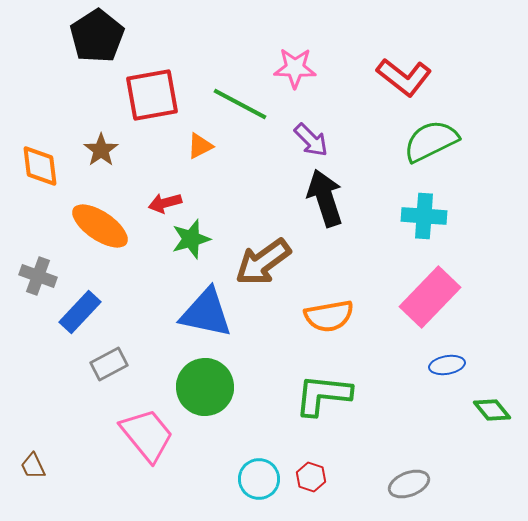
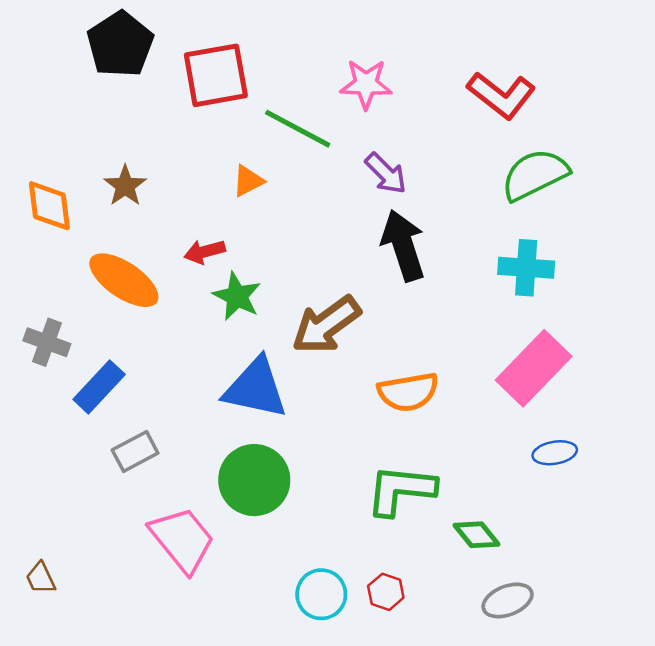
red square: (152, 95) -> (216, 75), moved
green star: (191, 239) -> (237, 296), turned -30
green diamond: (492, 410) -> (476, 535), moved

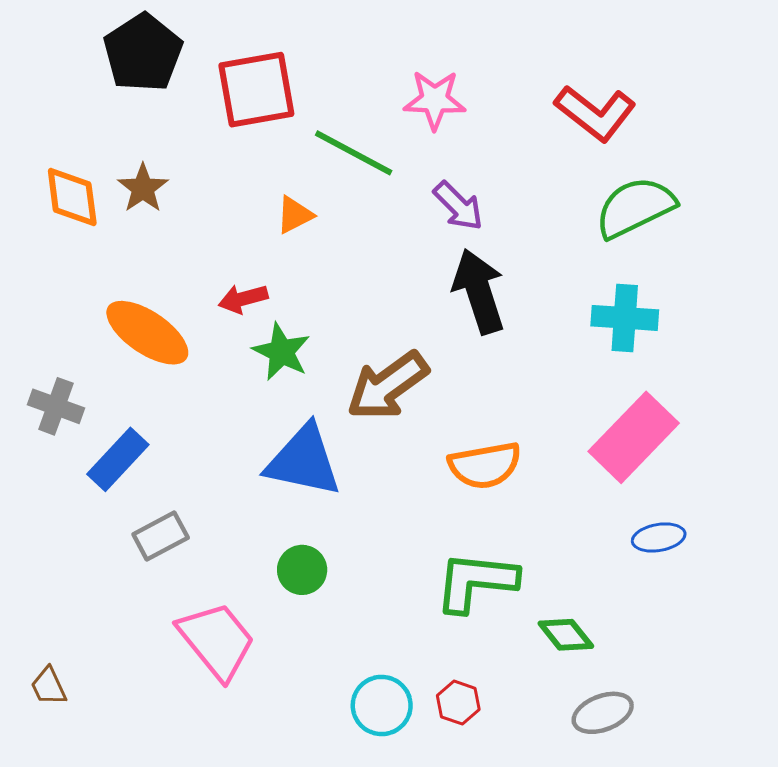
brown star: (125, 186) -> (143, 188), moved
orange diamond: (49, 206) -> (72, 197), moved
green circle: (254, 480) -> (302, 570), size x0.6

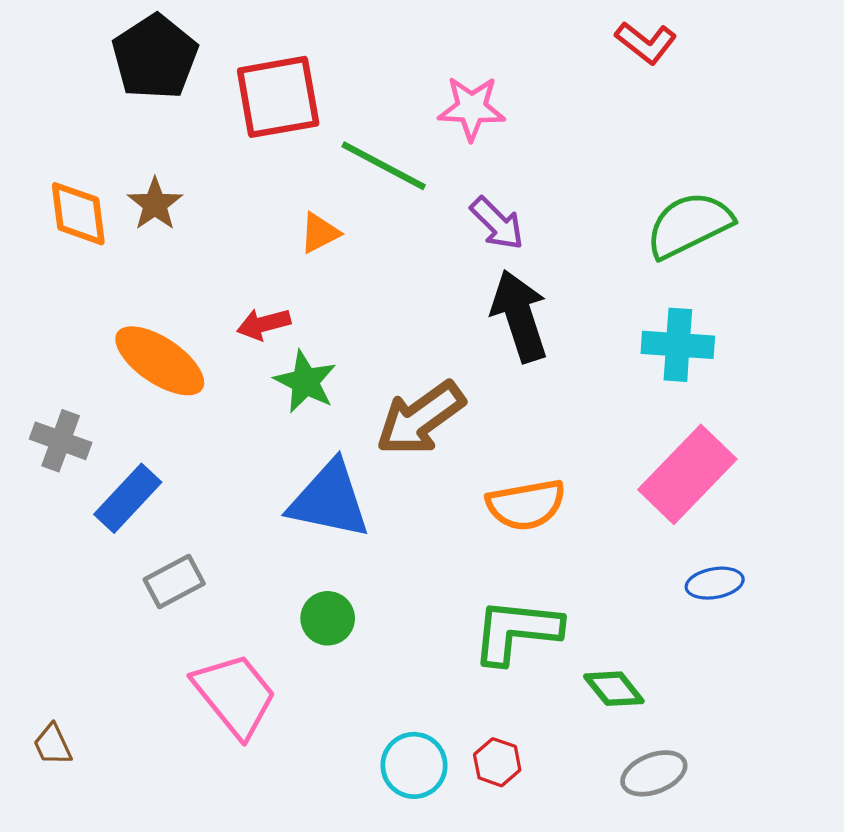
red L-shape: (595, 113) -> (646, 43), moved, size x0.7

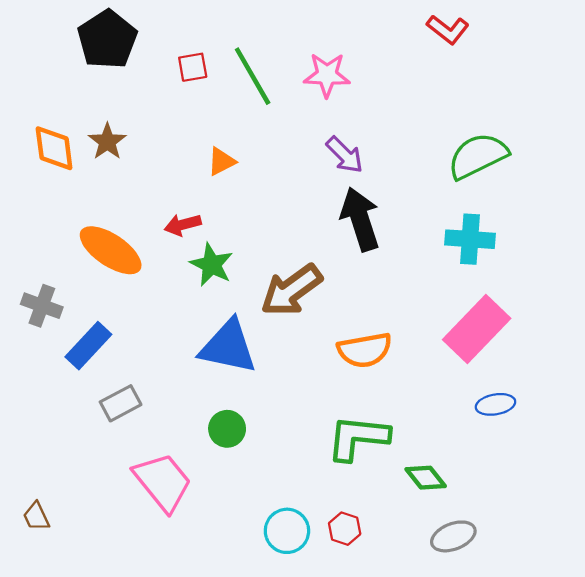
red square: (278, 97) -> (193, 67), size x0.5
green line: (384, 166) -> (253, 76), moved, turned 32

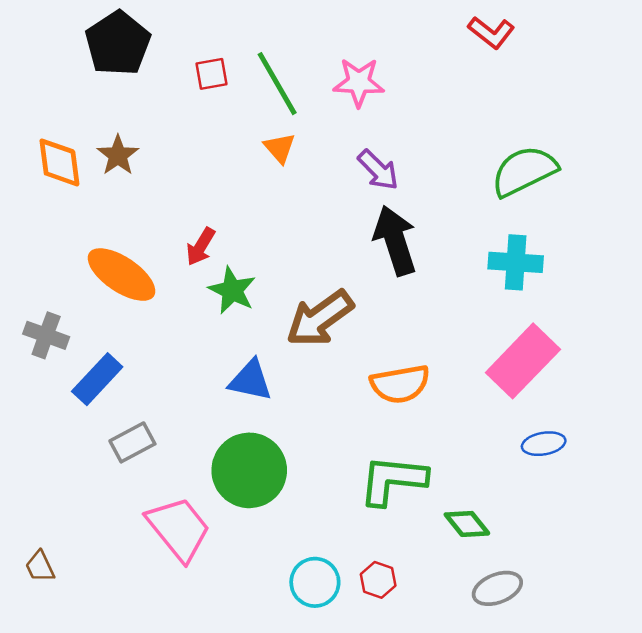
orange triangle: (222, 161) -> (280, 148), moved, turned -44
red arrow: (183, 225) -> (201, 247), turned -44
blue triangle: (228, 347) -> (250, 380), size x0.7
green circle: (227, 429) -> (249, 470), size x1.8

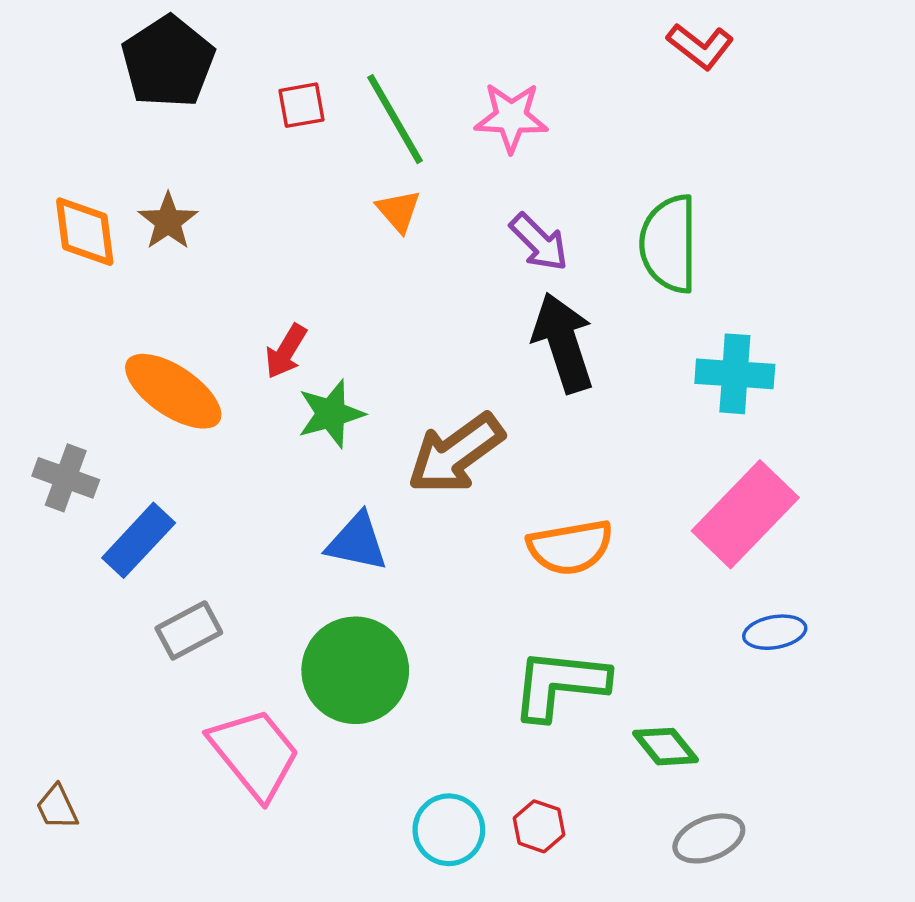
green semicircle: (524, 171) -> (669, 244), moved, turned -64
green star: (232, 290) -> (331, 414), turned 30

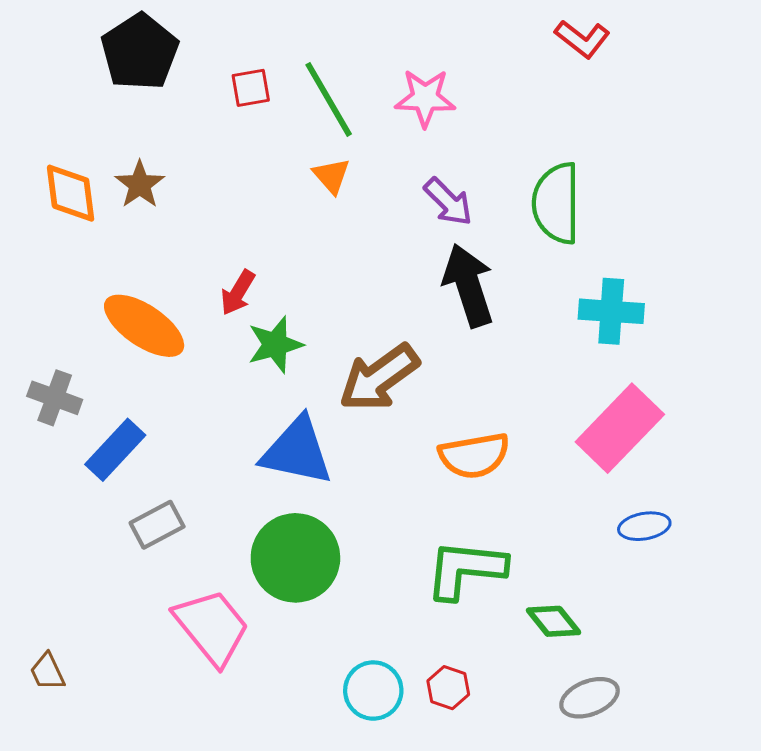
blue triangle: (357, 542) -> (297, 451), size x1.4

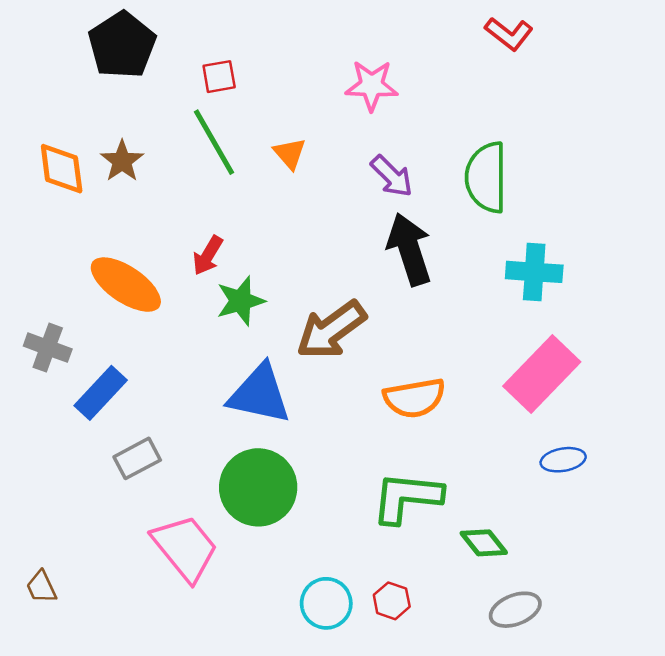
green line: (329, 99) -> (214, 142), moved

